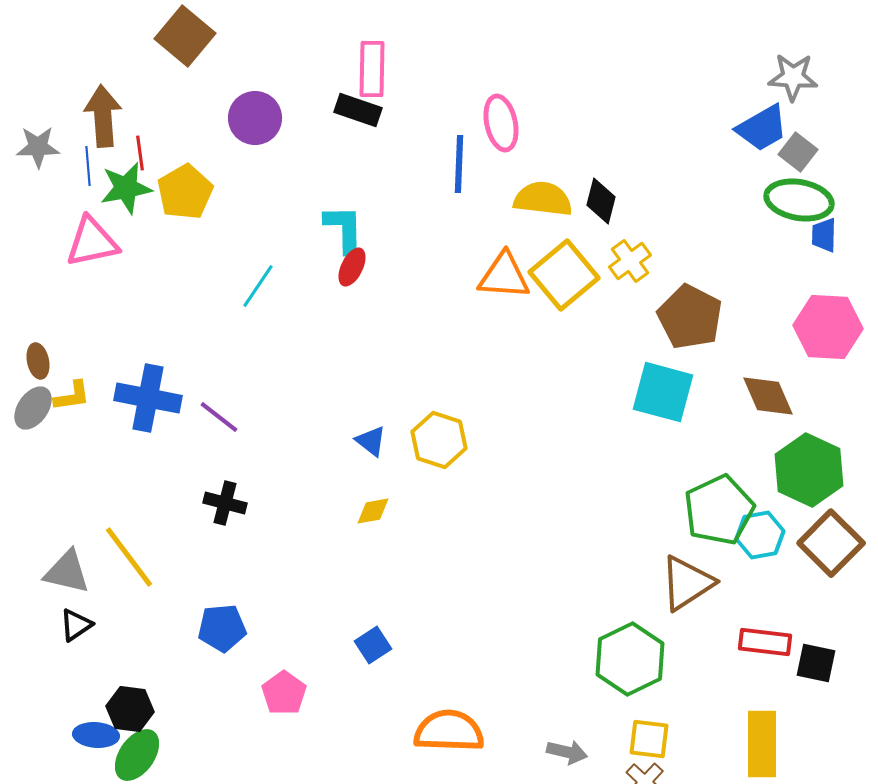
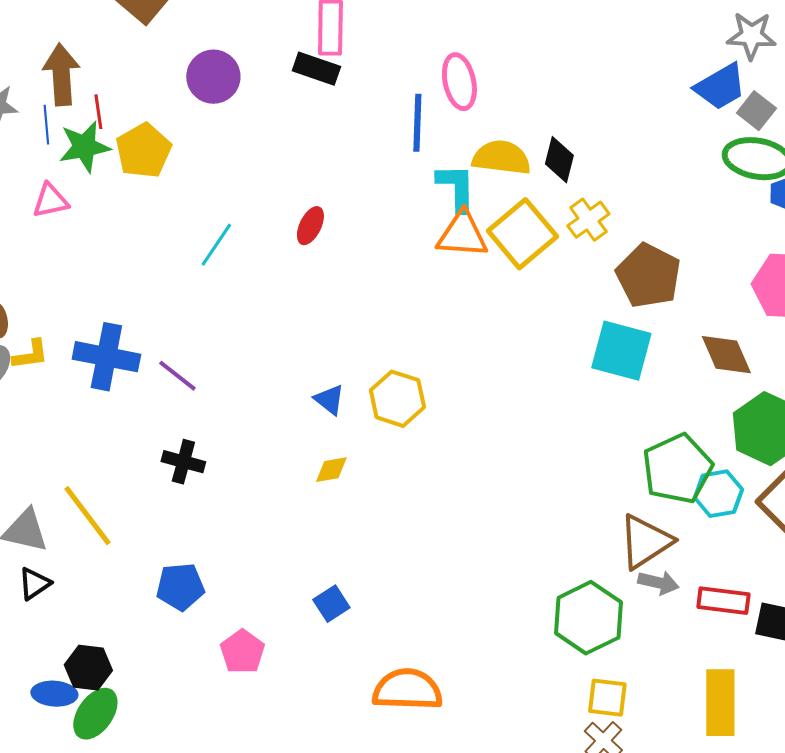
cyan L-shape: (344, 229) -> (456, 188), moved
pink triangle: (92, 242) -> (50, 201), size x0.7
gray arrow: (567, 752) -> (658, 583), moved

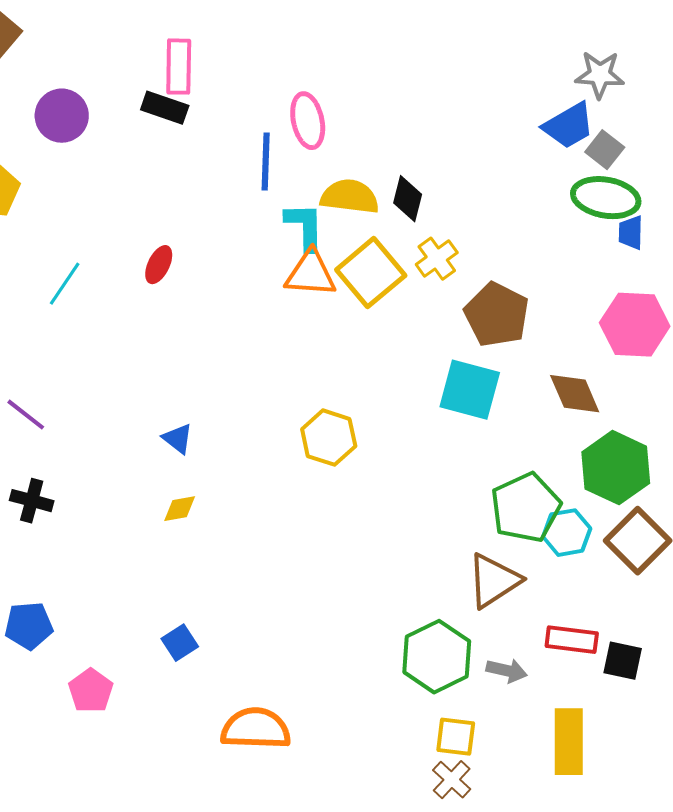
yellow hexagon: (397, 399) -> (329, 438), moved
gray arrow: (658, 583) -> (507, 671), moved

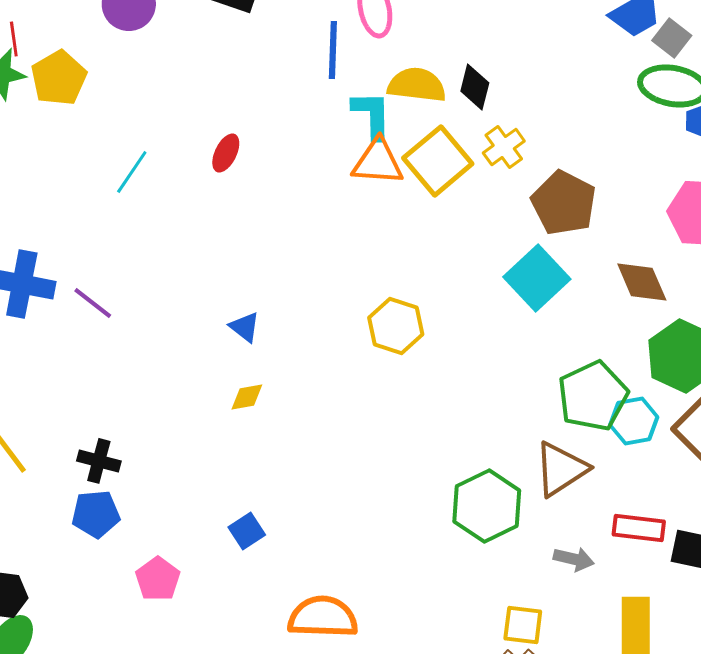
cyan square: (470, 390) -> (537, 278), turned 32
black cross: (32, 501) -> (99, 461), moved
green hexagon: (437, 657) -> (487, 506), moved

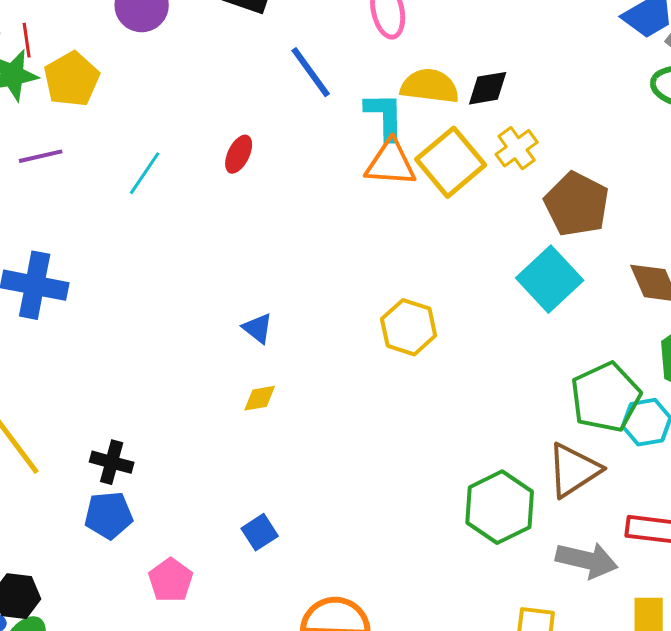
blue line: (333, 50) -> (311, 72), moved, turned -38
black diamond: (475, 87) -> (488, 88), turned 66
purple line: (93, 303) -> (41, 156), moved, turned -51
gray arrow: (574, 559) -> (587, 560), size x1.5

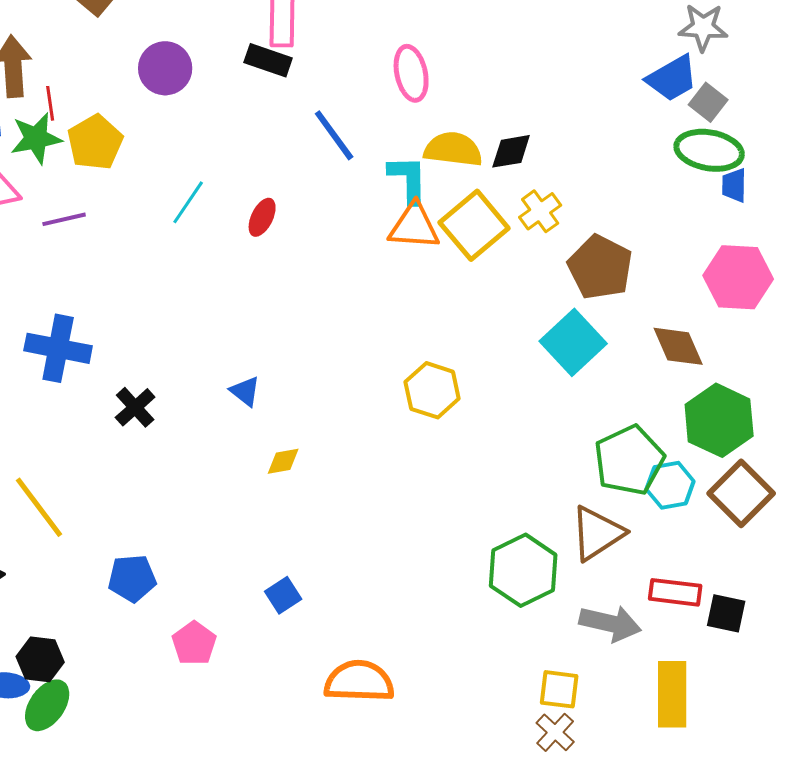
cyan line: (145, 173) -> (188, 202), moved
blue triangle: (258, 328) -> (245, 391), moved
black cross: (112, 462) -> (135, 407), moved, turned 33

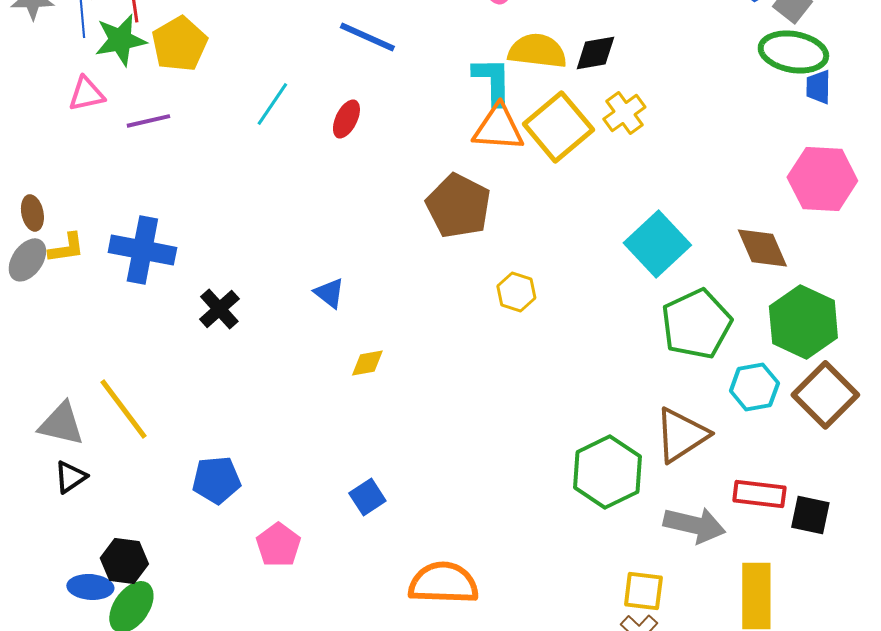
blue line: (334, 135) -> (367, 37), moved, turned -30
brown pentagon: (600, 267) -> (458, 206), moved
yellow hexagon: (432, 390) -> (516, 292), size x0.7
green pentagon: (629, 460) -> (696, 324), moved

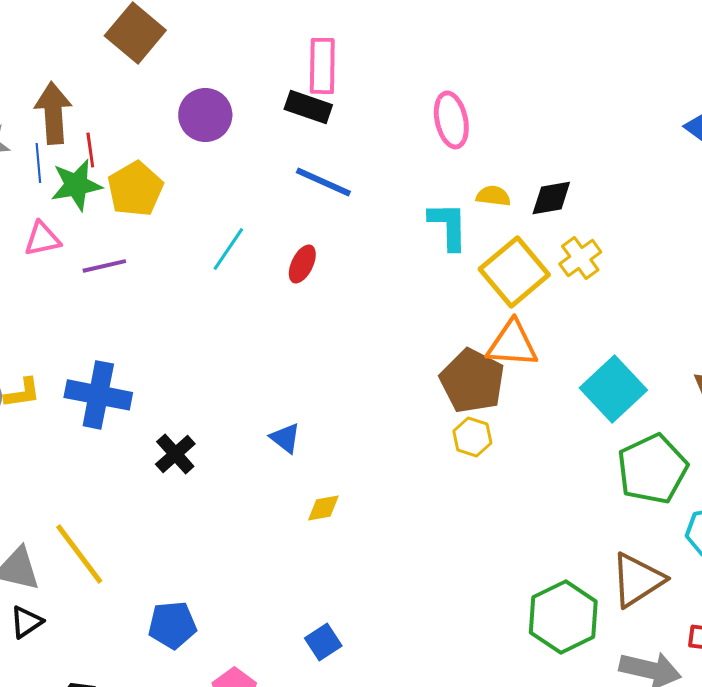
yellow semicircle: (537, 51) -> (493, 196), size x0.6
orange triangle: (498, 128) -> (512, 344), moved
brown pentagon: (458, 206) -> (472, 381), moved

